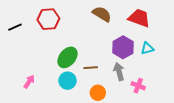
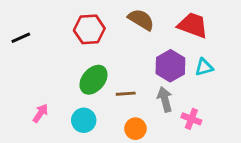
red hexagon: (48, 19) -> (89, 29), moved
cyan circle: (68, 81) -> (84, 120), moved

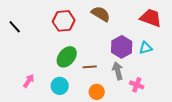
red trapezoid: (193, 25) -> (151, 18), moved
black line: (21, 38) -> (15, 27), turned 72

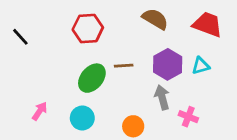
brown semicircle: (101, 14) -> (155, 19), moved
brown line: (90, 67) -> (124, 66), moved

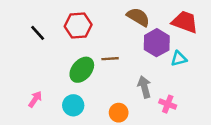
black line: (20, 37) -> (38, 33), moved
purple hexagon: (168, 64) -> (157, 43), moved

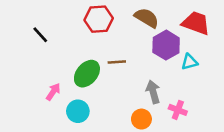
red hexagon: (78, 26) -> (99, 19), moved
pink arrow: (35, 99) -> (53, 92), moved
orange circle: (119, 113) -> (141, 119), moved

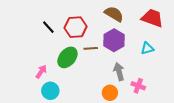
red hexagon: (99, 19) -> (76, 27), moved
black line: (40, 35) -> (48, 27), moved
purple hexagon: (166, 45) -> (114, 40), moved
cyan circle: (78, 111) -> (50, 91), moved

